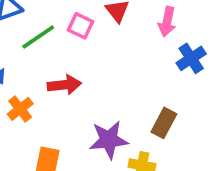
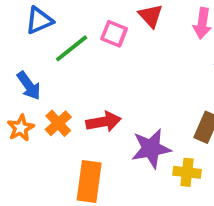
red arrow: (64, 85) -> (104, 122), moved

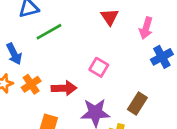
pink square: (114, 34) -> (99, 67), moved

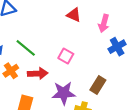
red triangle: (110, 17) -> (74, 15), turned -32
green line: (49, 32) -> (26, 48), moved, turned 70

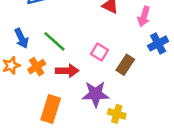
brown rectangle: (98, 85) -> (125, 65), moved

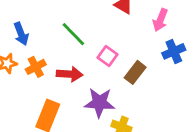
green line: (54, 41) -> (73, 34), moved

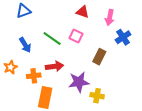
blue arrow: (21, 34) -> (25, 45), moved
pink square: (108, 56) -> (76, 36), moved
orange cross: (36, 67) -> (34, 76), moved, turned 32

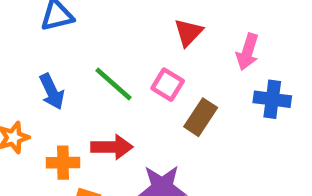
red triangle: (83, 12) -> (188, 32), turned 48
blue cross: (123, 37) -> (272, 99), turned 35
brown rectangle: (99, 57) -> (201, 117), moved

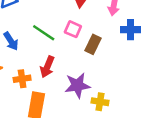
red arrow: (112, 147) -> (47, 67), turned 120

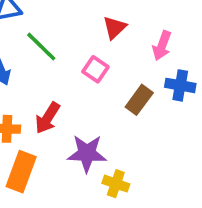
green line: (44, 33) -> (41, 47), moved
brown rectangle: (93, 44) -> (139, 100), moved

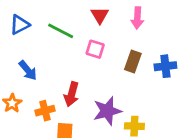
green line: (41, 47) -> (61, 31), moved
blue cross: (180, 85) -> (165, 66), moved

